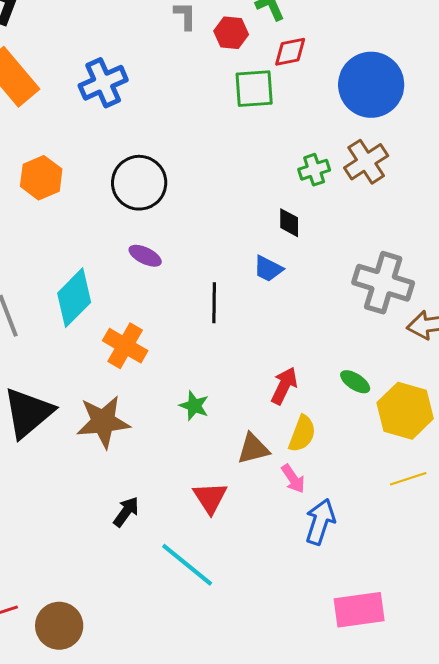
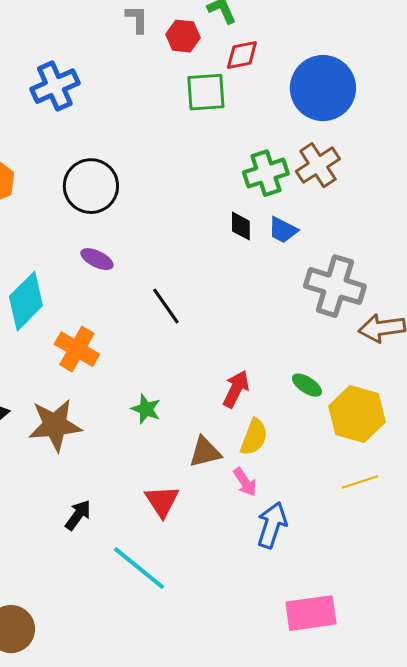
green cross: (314, 170) -> (266, 173), size x1.4
blue trapezoid: (268, 269) -> (283, 230), moved
black line: (214, 303) -> (166, 306), turned -36

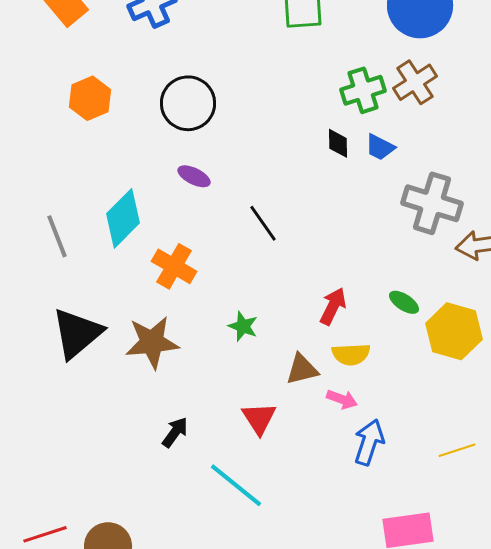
yellow semicircle: (254, 437) -> (351, 354), turned 66
pink arrow: (245, 482) -> (342, 399), turned -36
yellow line: (360, 482) -> (457, 450), moved

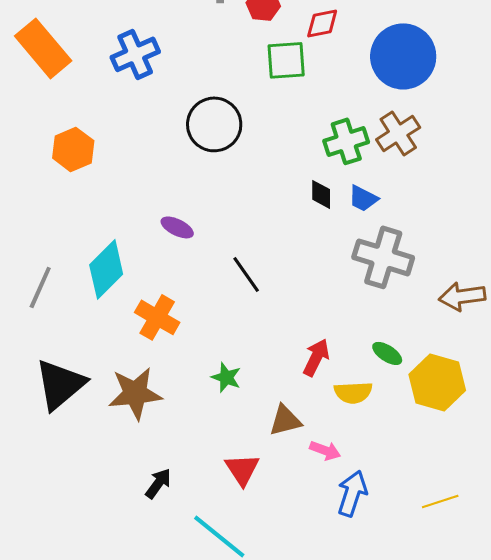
black circle: (188, 103) -> (214, 124), moved
gray cross: (432, 203) -> (383, 257), moved
gray line: (57, 236) -> (40, 287), turned 45
yellow semicircle: (351, 354) -> (353, 392), moved

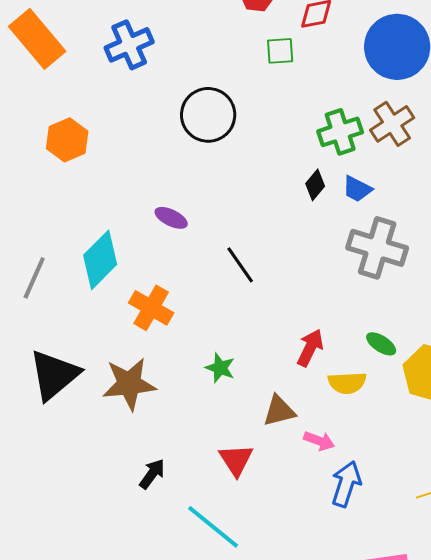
green square: (286, 60) -> (280, 51), size x0.7
black diamond: (321, 194) -> (315, 185), turned 40

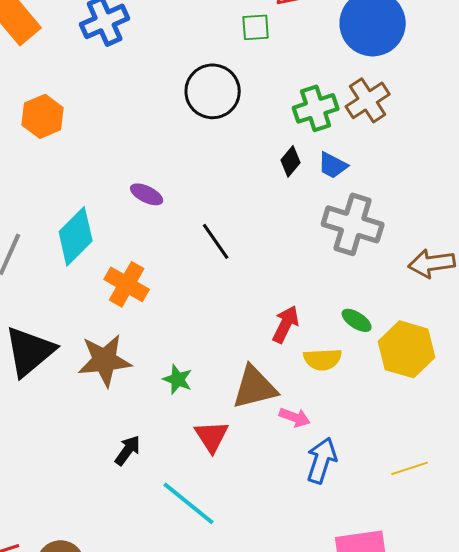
black circle: (208, 115) -> (213, 91), moved
green star: (220, 368) -> (178, 379), moved
brown triangle: (279, 411) -> (255, 387), size x1.4

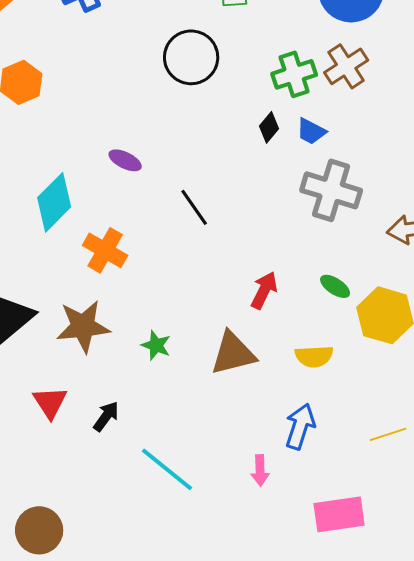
yellow semicircle: (323, 359) -> (314, 356), moved
pink arrow: (295, 417) -> (260, 470), moved, turned 68
red triangle: (212, 436) -> (50, 402), moved

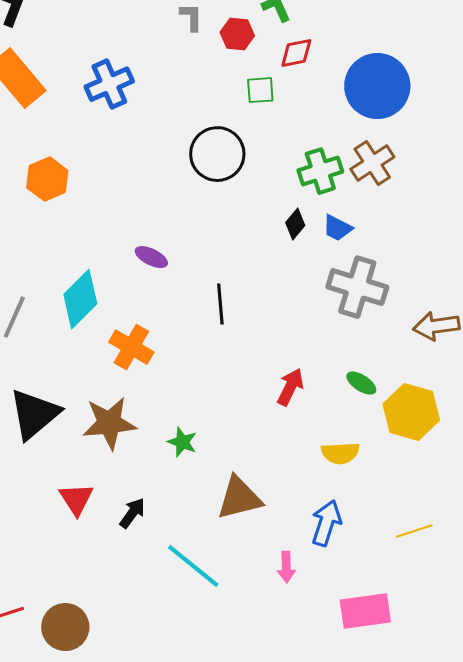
black line: (194, 207) -> (220, 304), turned 30
brown triangle: (233, 353) -> (239, 498), moved

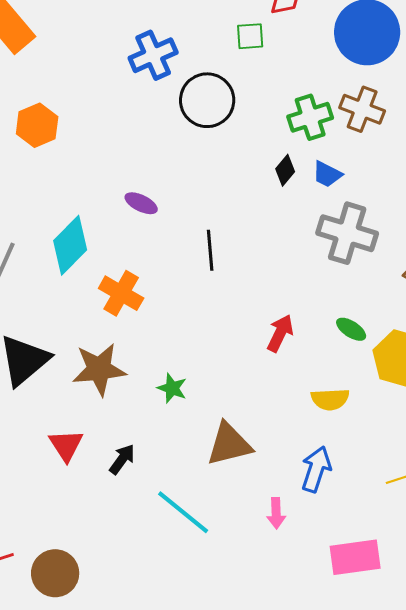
blue cross: (109, 84) -> (153, 55), moved
brown cross: (372, 163) -> (362, 109), turned -36

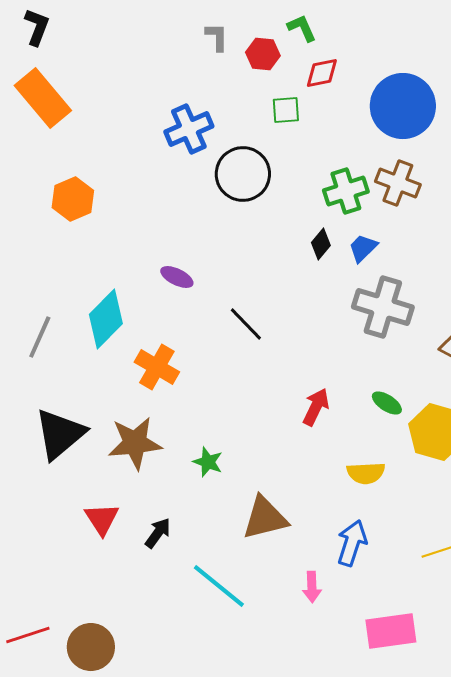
blue trapezoid: (327, 174) -> (363, 248), turned 108
black line: (210, 250) -> (246, 324), turned -39

